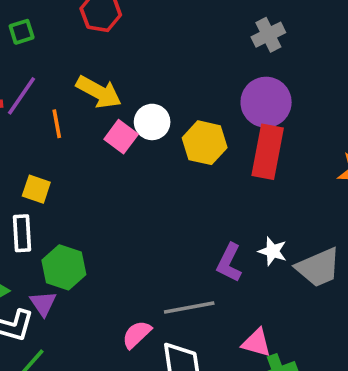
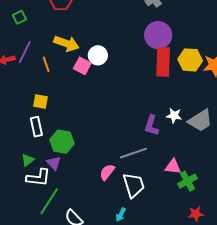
yellow hexagon: (205, 143) -> (190, 60), moved

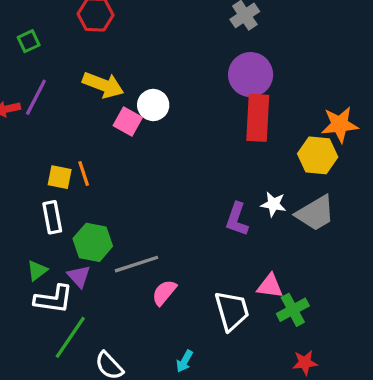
yellow hexagon: (190, 60) -> (318, 155), moved
orange line: (46, 64) -> (84, 173), moved
gray line: (133, 153) -> (136, 264), moved
white trapezoid: (134, 185) -> (232, 311), moved

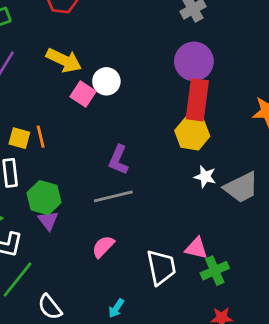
yellow hexagon: (318, 155) -> (192, 133), moved
purple L-shape: (237, 219) -> (118, 160), moved
gray line: (136, 264) -> (113, 196), moved
purple triangle: (79, 276) -> (48, 221), moved

